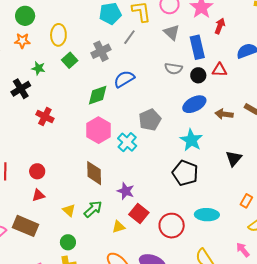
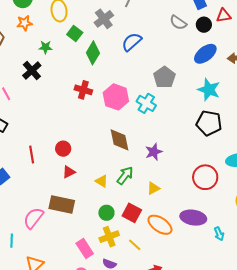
gray semicircle: (173, 69) -> (178, 23), turned 36
green diamond: (98, 95) -> (93, 53), moved, turned -30
red cross: (45, 116) -> (83, 90), moved
purple star: (126, 191) -> (154, 152), turned -30
red square: (139, 213) -> (132, 213), moved

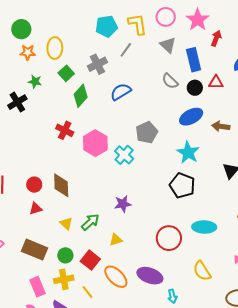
orange star: (25, 23) -> (28, 52), moved
brown diamond: (120, 140) -> (61, 185), moved
brown rectangle: (62, 205) -> (35, 250), moved

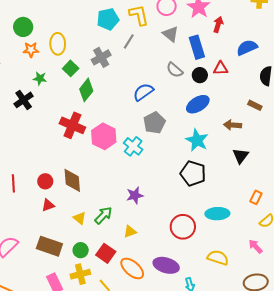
blue semicircle: (121, 92) -> (143, 92), moved
brown arrow: (221, 126) -> (232, 125), moved
red cross: (65, 130) -> (72, 125), size x1.4
yellow semicircle: (202, 271) -> (218, 258), turned 145

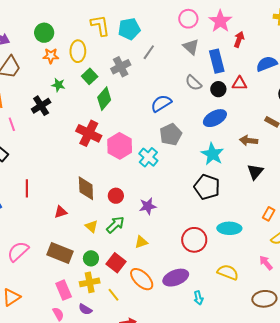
yellow L-shape: (139, 15) -> (100, 25), moved
red circle: (45, 181) -> (116, 196), moved
purple ellipse: (166, 265) -> (176, 278), turned -40

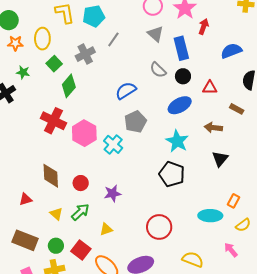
red triangle: (239, 83) -> (210, 88), moved
cyan ellipse: (229, 228) -> (210, 216), moved

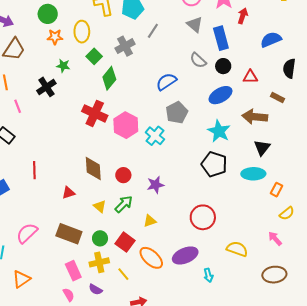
brown arrow: (213, 128) -> (255, 117), size x1.4
cyan ellipse: (210, 216) -> (253, 174), moved

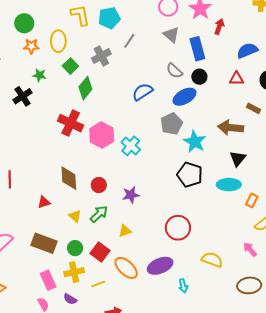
red triangle: (250, 77) -> (236, 79), moved
blue ellipse: (221, 95) -> (185, 97), moved
gray pentagon: (177, 113) -> (172, 124), moved
yellow line: (123, 274) -> (98, 284), turned -72

